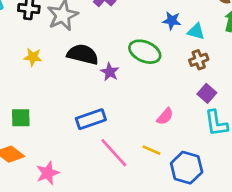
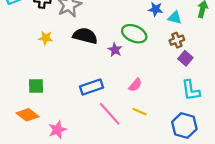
purple star: (110, 72) -> (115, 50), moved
purple square: (207, 93) -> (185, 58), moved
pink semicircle: (165, 116) -> (135, 85), moved
blue hexagon: (187, 168) -> (184, 125), moved

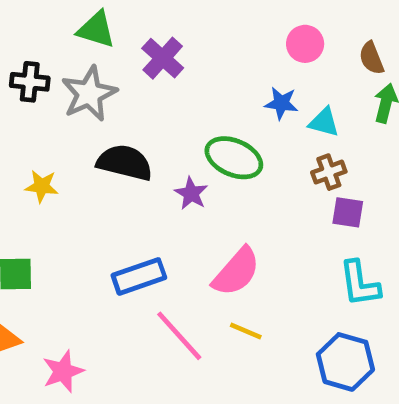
yellow star: (46, 38) -> (42, 186), moved
purple square: (185, 58) -> (348, 212), turned -32
pink semicircle: (135, 85) -> (236, 272), size x1.6

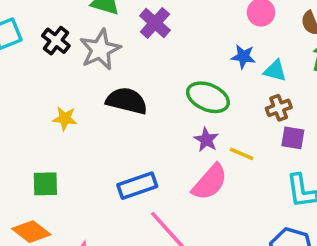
black cross: (30, 82) -> (56, 41), turned 32
purple star: (191, 193) -> (206, 140), moved
yellow line: (246, 331) -> (242, 154), moved

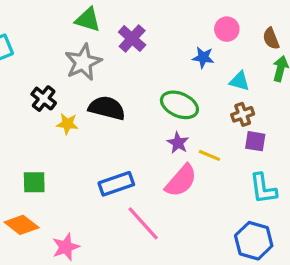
black cross: (56, 41) -> (44, 99), moved
blue star: (243, 57) -> (203, 58), moved
yellow star: (65, 118) -> (67, 124), moved

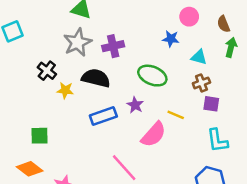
purple cross: (132, 39) -> (113, 46), moved, turned 35
purple star: (178, 143) -> (135, 105), moved
blue rectangle: (116, 184) -> (103, 116), moved

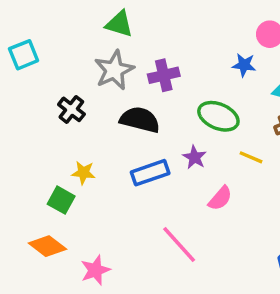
yellow star: (65, 90) -> (83, 173), moved
yellow line: (176, 115) -> (251, 157), moved
pink semicircle: (154, 134) -> (220, 198), size x0.7
green square: (39, 136) -> (61, 200), turned 30

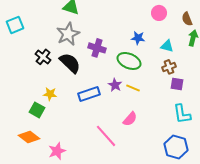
blue star: (244, 65) -> (138, 38), moved
purple cross: (164, 75) -> (97, 48), moved, turned 30
black semicircle: (140, 120) -> (70, 63), moved, turned 30
yellow line: (251, 157) -> (133, 88), moved
pink semicircle: (220, 198) -> (130, 119), moved

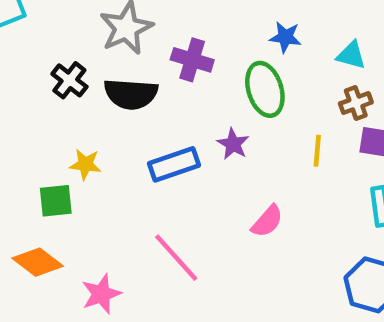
green ellipse: (129, 61) -> (265, 89), turned 50
black semicircle: (70, 63) -> (131, 94), turned 140
yellow line: (133, 88) -> (317, 151), moved, turned 72
green square: (37, 110) -> (56, 201), turned -35
pink line: (106, 136) -> (176, 258), moved

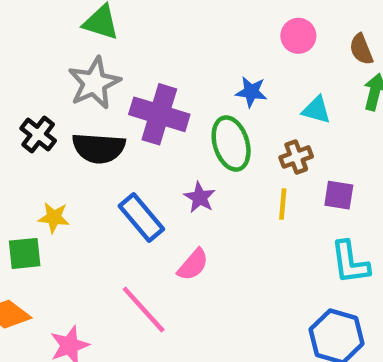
purple cross: (192, 60) -> (159, 114), size x1.4
brown cross: (356, 103) -> (296, 157), moved
blue rectangle: (174, 164) -> (141, 218), turned 69
pink semicircle: (267, 221) -> (193, 265), moved

